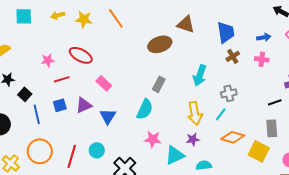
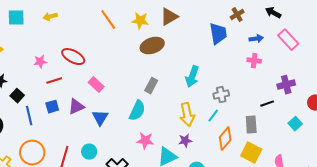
yellow star: (84, 19) -> (140, 21), moved
brown triangle: (186, 24) -> (169, 17), moved, turned -48
brown cross: (233, 56) -> (237, 15), moved
gray rectangle: (272, 128) -> (251, 125), moved
orange diamond: (233, 137) -> (225, 139), turned -65

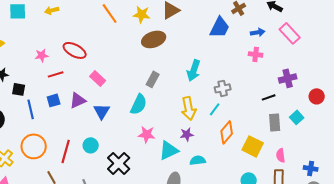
blue trapezoid: (218, 34) -> (220, 27), turned 35
black square: (17, 96) -> (19, 89), turned -32
gray rectangle: (251, 125) -> (275, 122), moved

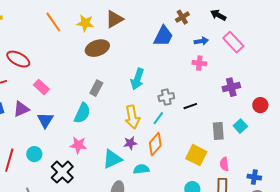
black line: (269, 97) -> (190, 106), moved
orange diamond: (227, 132) -> (155, 144), moved
pink star: (147, 134) -> (78, 145), moved

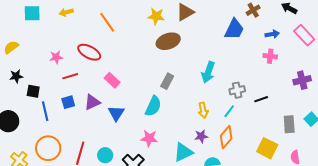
orange line: (53, 22) -> (107, 22), moved
yellow arrow: (132, 117) -> (203, 110), size x0.7
cyan circle: (34, 154) -> (105, 155), moved

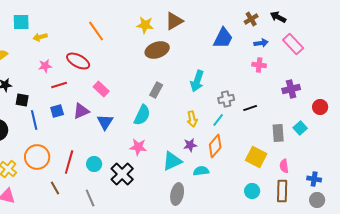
brown cross: (253, 10) -> (251, 19), moved
yellow arrow: (66, 12) -> (40, 37), moved

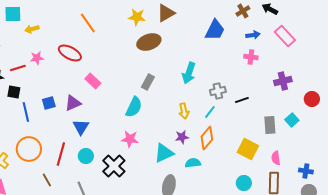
red line: (59, 85) -> (18, 68), moved
blue triangle: (105, 122) -> (81, 127), moved

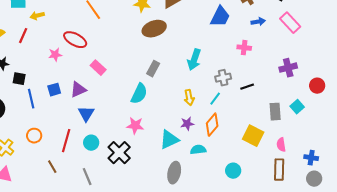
pink cross: (251, 57) -> (244, 48), moved
pink star: (37, 58) -> (55, 55), moved
red line: (18, 68) -> (23, 36), moved, turned -49
orange circle: (29, 149) -> (34, 136), size x0.6
cyan circle: (244, 183) -> (233, 171), moved

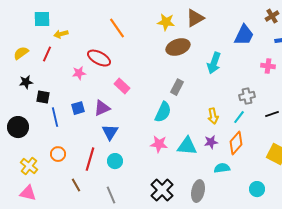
cyan arrow: (194, 60) -> (214, 63), moved
black line: (247, 87) -> (272, 114), moved
cyan triangle: (169, 140) -> (187, 146), moved, turned 30
black cross: (119, 153) -> (162, 190), moved

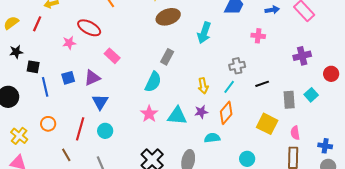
pink star: (159, 144) -> (149, 114), turned 30

